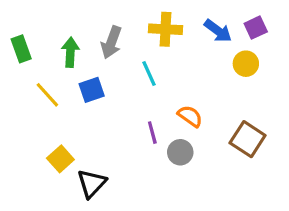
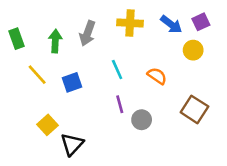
cyan line: (149, 74) -> (117, 69), moved
blue square: (92, 90) -> (72, 82), moved
orange semicircle: (190, 116) -> (157, 76), moved

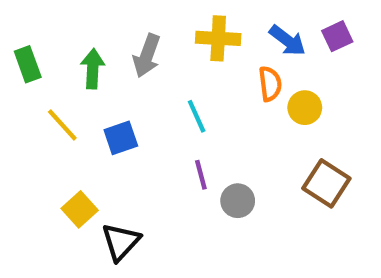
yellow circle: (193, 50) -> (305, 108), moved
orange semicircle: (157, 76) -> (270, 84), moved, turned 48

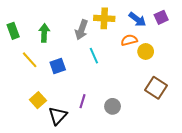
gray arrow: (147, 56) -> (81, 30), moved
orange semicircle: (270, 84) -> (129, 40), turned -98
purple line: (201, 175) -> (83, 101), moved, turned 32
gray circle: (238, 201) -> (113, 106), moved

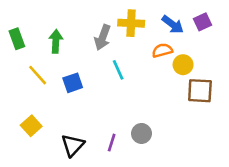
brown square: (156, 88) -> (200, 91), moved, turned -30
yellow square: (38, 100) -> (31, 126), moved
purple line: (83, 101) -> (112, 143), moved

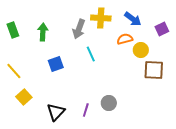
purple square: (202, 22) -> (162, 29), moved
yellow line: (38, 75) -> (14, 71), moved

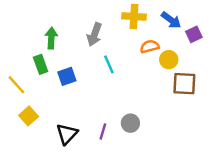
yellow cross: (101, 18) -> (134, 16), moved
blue arrow: (133, 19) -> (171, 20), moved
green rectangle: (13, 30) -> (41, 64), moved

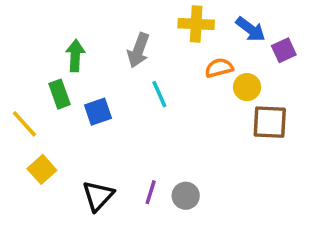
gray circle: (130, 123) -> (186, 196), moved

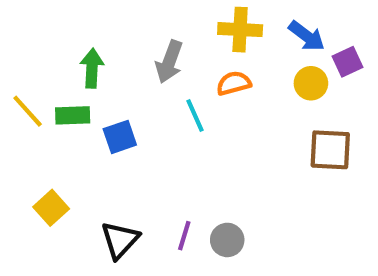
orange semicircle: (219, 68) -> (234, 83), moved
yellow circle: (247, 87) -> (311, 83), moved
green rectangle: (60, 94) -> (73, 115), turned -72
yellow line: (24, 124) -> (28, 111), moved

